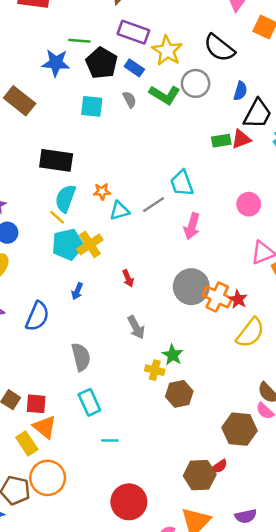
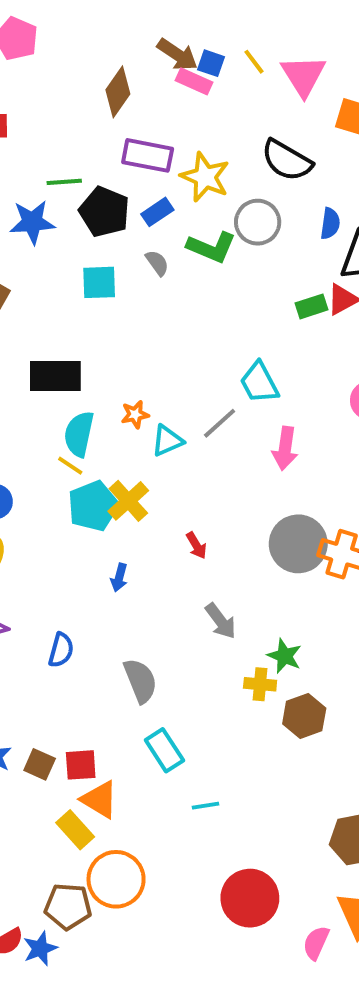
blue rectangle: (134, 68) -> (157, 212), turned -60
blue semicircle: (37, 316) -> (61, 650), moved, size x0.7

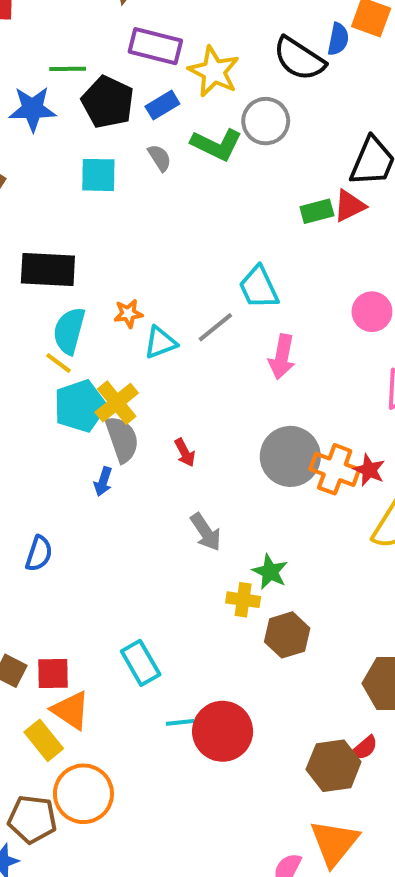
blue semicircle: (330, 224) -> (338, 39), moved
gray semicircle: (140, 681) -> (122, 439), moved
red circle: (250, 898) -> (223, 731), moved

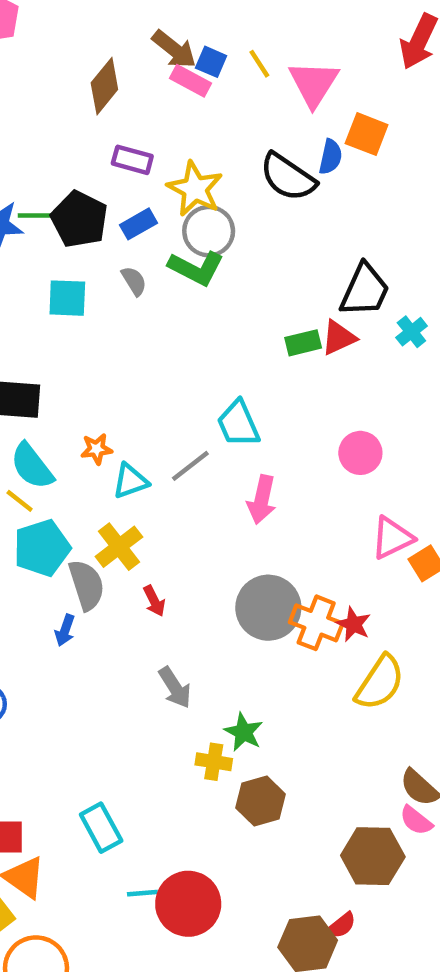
purple rectangle: (155, 46) -> (132, 160), size x0.7
green line: (68, 69) -> (38, 215), moved
gray circle: (266, 121) -> (209, 231), moved
cyan semicircle: (69, 331) -> (32, 466), turned -54
yellow cross: (117, 403) -> (119, 547), moved

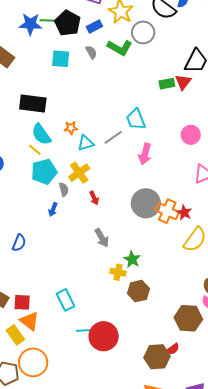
gray circle: (209, 231) -> (143, 32), moved
red triangle: (339, 338) -> (183, 82), turned -30
gray semicircle: (87, 585) -> (64, 189), size x0.6

